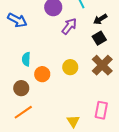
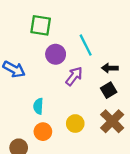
black arrow: (100, 19) -> (110, 68), turned 32
cyan semicircle: (26, 59) -> (38, 106), moved

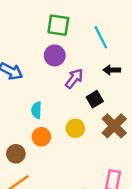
green square: (41, 25) -> (58, 25), moved
cyan line: (86, 45) -> (101, 37), moved
black square: (109, 90) -> (95, 99), moved

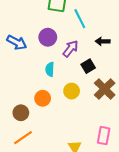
cyan line: (101, 37) -> (80, 19), moved
purple circle: (55, 55) -> (48, 37), moved
cyan semicircle: (36, 110) -> (50, 69), moved

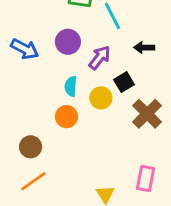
yellow circle: (72, 91) -> (101, 98), moved
orange circle: (43, 98) -> (66, 117), moved

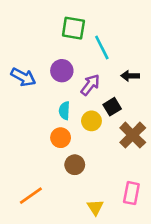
brown circle: (31, 147) -> (75, 165), moved

